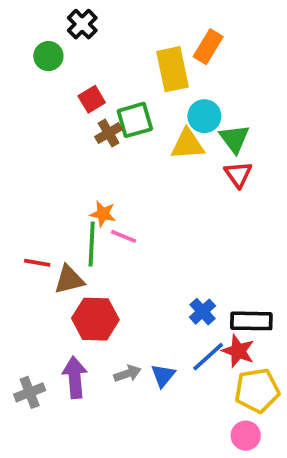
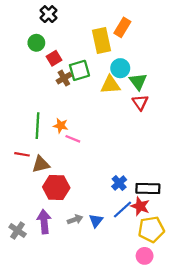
green circle: (48, 56) -> (36, 43), moved
green line: (92, 244) -> (37, 126), moved
gray cross: (30, 392) -> (18, 230), turned -35

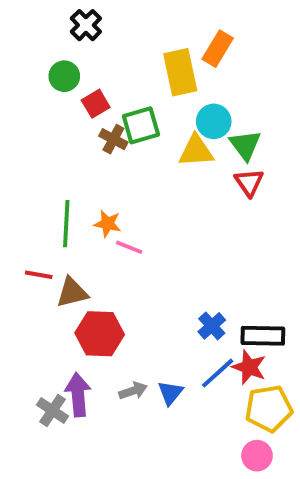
brown cross: (64, 78) -> (113, 139), turned -32
gray cross: (18, 230) -> (52, 410), moved

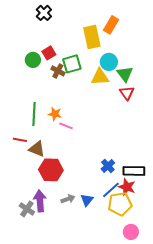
green circle: (64, 76) -> (33, 60), moved
brown triangle: (72, 292) -> (37, 149), turned 36
yellow pentagon: (269, 408) -> (120, 204), moved

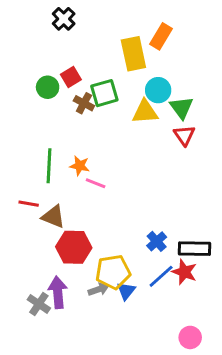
yellow pentagon: (120, 204) -> (113, 272), moved

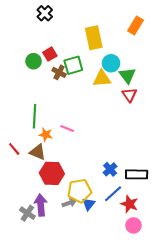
orange rectangle: (161, 36) -> (136, 25), moved
orange star: (80, 166) -> (46, 135), moved
red line: (29, 204) -> (14, 149), moved, turned 40
red star: (184, 272) -> (129, 204), moved
pink circle: (190, 337) -> (133, 225), moved

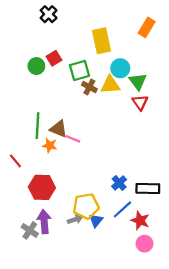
brown cross: (59, 72) -> (89, 87), moved
brown triangle: (38, 152) -> (58, 129), moved
red hexagon: (52, 173) -> (42, 187), moved

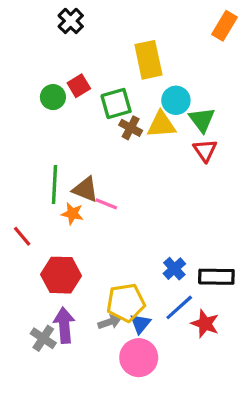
orange rectangle: (147, 27) -> (224, 26), moved
pink circle: (145, 244) -> (139, 358), moved, size x1.5

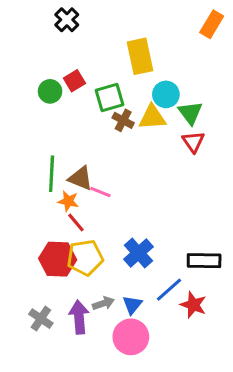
red line: (22, 236) -> (76, 223), moved
blue cross: (174, 269) -> (138, 253), moved, size x1.4
yellow pentagon: (126, 303) -> (85, 258), moved
purple arrow: (64, 325) -> (79, 317), moved

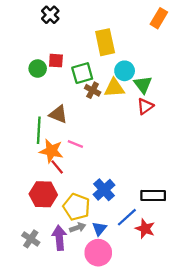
red square: (74, 81) -> (56, 61), turned 35
red triangle: (193, 142) -> (145, 106), turned 30
brown triangle: (81, 178) -> (58, 114), moved
orange star: (68, 201) -> (51, 151), size x1.5
yellow pentagon: (85, 258) -> (77, 207), moved, turned 30

